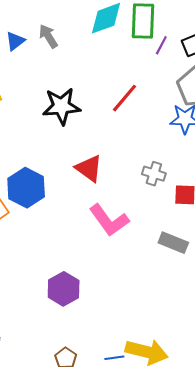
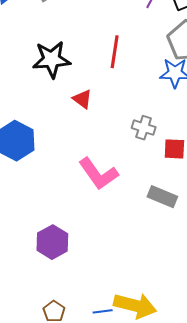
red line: (125, 98) -> (115, 52), turned -32
red triangle: (89, 168) -> (82, 99), moved, size x0.7

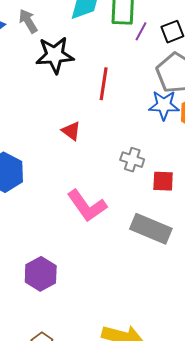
black star: (52, 59) -> (55, 55), moved
gray rectangle: (162, 197) -> (151, 229), size x1.4

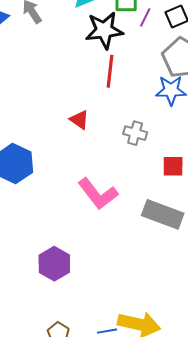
black star: (55, 55) -> (104, 30), moved
gray cross: (132, 160) -> (135, 133), moved

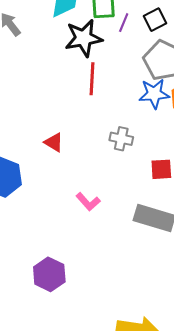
red triangle: (79, 120) -> (54, 142), moved
pink L-shape: (98, 194) -> (88, 202), size x0.6

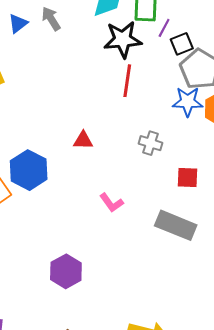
black square: (155, 20) -> (182, 44), moved
red triangle: (54, 142) -> (83, 140), turned -35

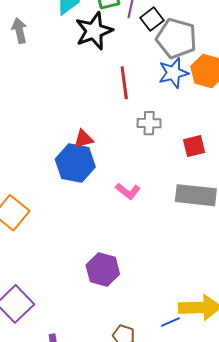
gray arrow: (51, 19) -> (19, 31), turned 35
red line: (127, 81) -> (124, 83), moved
blue hexagon: (29, 170) -> (75, 163), moved

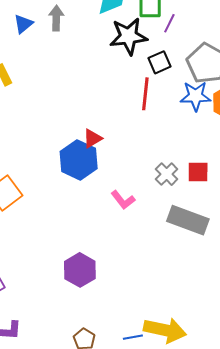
black square: (152, 19) -> (159, 62), moved
gray cross: (149, 123) -> (167, 174), moved, turned 30
red triangle: (83, 139) -> (92, 139), turned -30

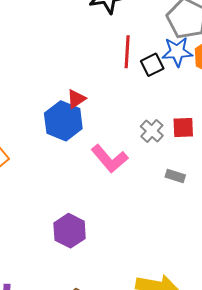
black square: (159, 62) -> (152, 65), moved
pink L-shape: (123, 200) -> (109, 159), size x1.5
gray rectangle: (188, 220) -> (175, 176), size x0.5

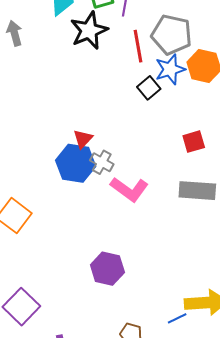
red line: (127, 52) -> (138, 46), moved
gray cross: (152, 131) -> (102, 162), moved
gray rectangle: (175, 176) -> (197, 191), size x1.8

